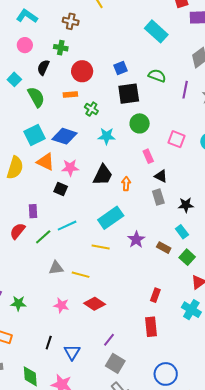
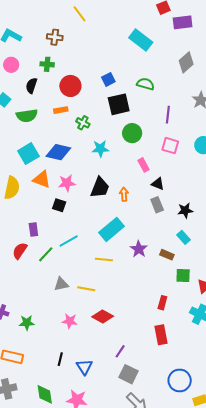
purple line: (185, 90) -> (168, 115), moved
green semicircle: (36, 97) -> (27, 116), turned 115
green square: (187, 257) -> (183, 275), moved, turned -35

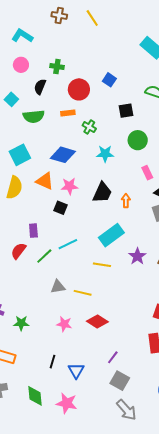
brown cross: (55, 37) -> (59, 15), moved
blue square: (108, 79) -> (109, 80), moved, turned -32
black square: (119, 104) -> (126, 111), size x0.7
cyan square: (28, 154) -> (20, 155), moved

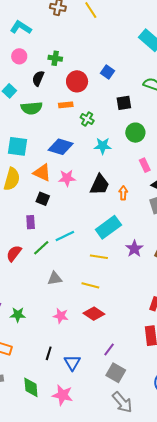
cyan square: (20, 155) -> (18, 146), turned 35
black square: (61, 208) -> (43, 199), moved
red semicircle: (19, 251) -> (14, 253), moved
yellow line: (83, 293) -> (90, 285), moved

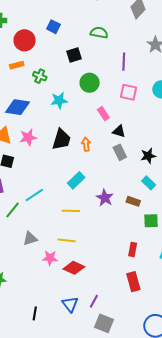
cyan rectangle: (108, 227) -> (76, 180), size x0.7
pink star: (61, 316) -> (50, 258), moved
blue triangle: (72, 363) -> (70, 304), moved

